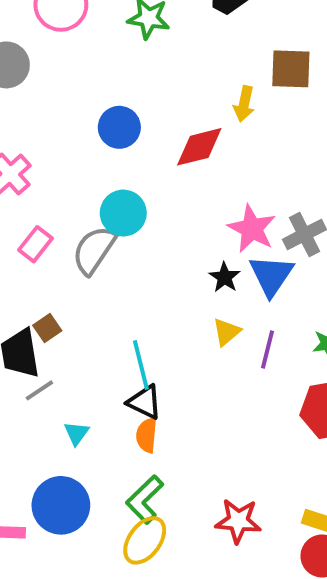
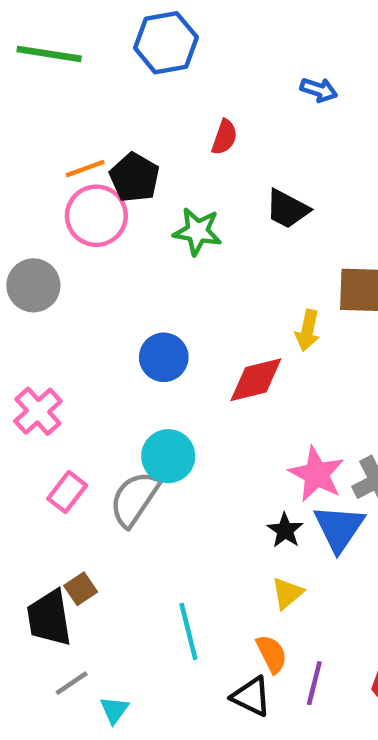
purple line: (267, 349) -> (314, 683), moved
gray line: (39, 390) -> (72, 683), moved
black triangle: (145, 402) -> (251, 697), moved
orange semicircle: (147, 435) -> (272, 654), moved, turned 148

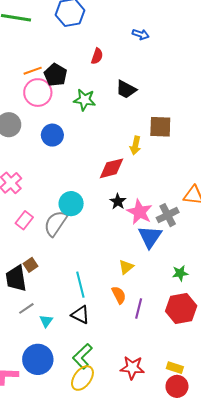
blue circle: (164, 357) -> (52, 135), moved
black star: (285, 530) -> (118, 202), moved
black triangle: (251, 697) -> (80, 315), moved

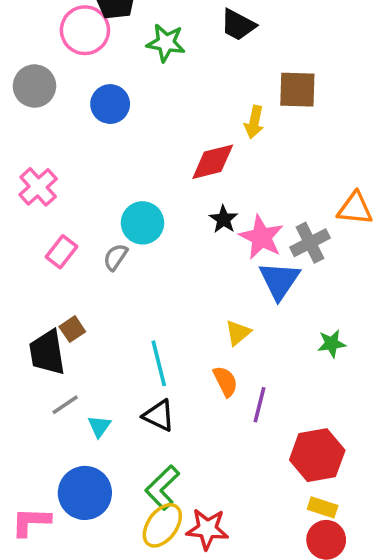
gray semicircle: (55, 223) -> (116, 257), size x0.6
red hexagon: (181, 308) -> (317, 455), moved
red star: (132, 368) -> (207, 529), moved

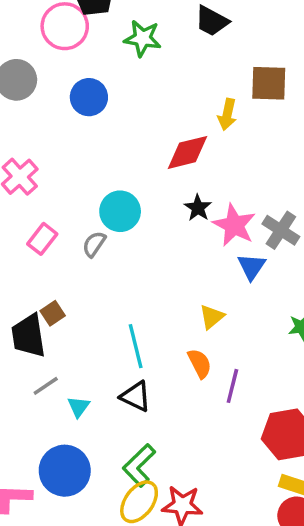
gray cross: (310, 243) -> (281, 230), turned -30
blue triangle: (279, 280) -> (251, 267), size x0.7

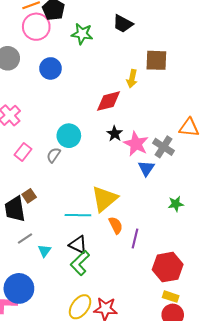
yellow triangle: (212, 317) -> (104, 199), moved, size x1.8
cyan line: (136, 346) -> (78, 215), turned -75
green L-shape: (139, 465) -> (80, 263), moved
blue circle: (65, 471) -> (19, 288), moved

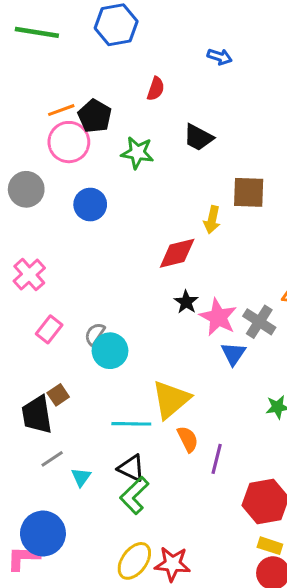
cyan circle: (69, 136) -> (110, 351), moved

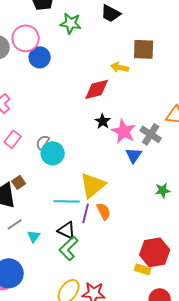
pink circle: (69, 142) -> (26, 38), moved
yellow arrow: (212, 220) -> (120, 67), turned 90
purple line: (217, 459) -> (86, 213), moved
yellow rectangle: (270, 546) -> (143, 269), moved

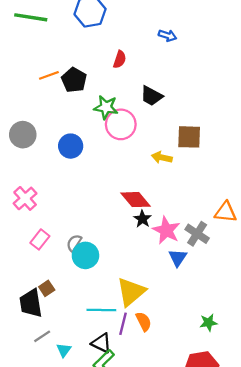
pink circle: (26, 38) -> (121, 124), moved
red diamond: (97, 89) -> (136, 200), moved, turned 64
green star: (163, 190) -> (208, 323), moved

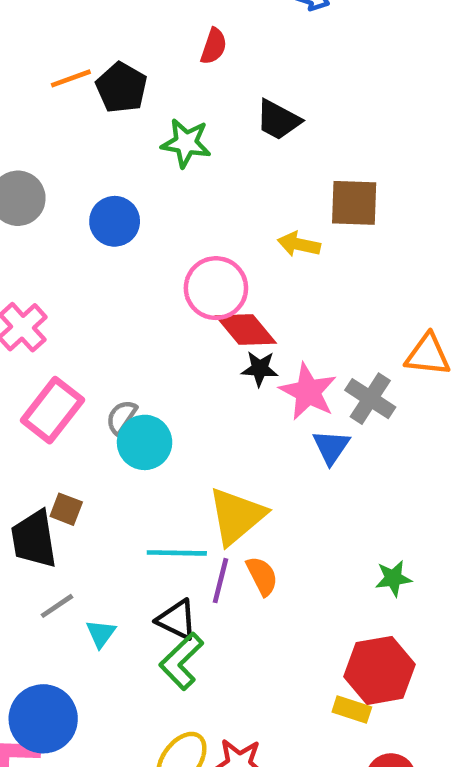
pink circle: (121, 124) -> (216, 288), moved
black star: (142, 219) -> (260, 369), turned -30
pink rectangle: (40, 239) -> (52, 410), size x1.5
brown square: (47, 288) -> (66, 509), turned -35

